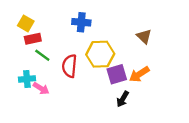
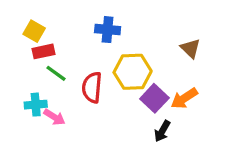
purple square: (117, 74) -> (154, 98), turned -30

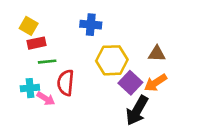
brown triangle: (190, 48) -> (157, 54), moved, turned -42
green line: (56, 73) -> (47, 62), turned -42
red semicircle: (92, 87) -> (66, 83), moved
black arrow: (162, 131) -> (137, 110), size x1.6

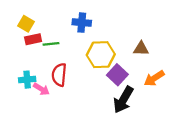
green line: (47, 62) -> (51, 44), moved
orange arrow: (156, 83) -> (154, 78), moved

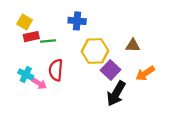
cyan cross: (27, 80) -> (26, 74), turned 32

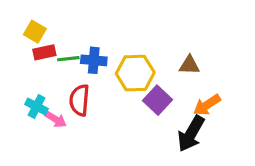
blue cross: (77, 21) -> (94, 60), moved
black arrow: (116, 93) -> (191, 134), moved

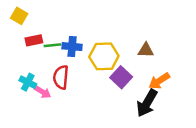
yellow square: (35, 32) -> (19, 16), moved

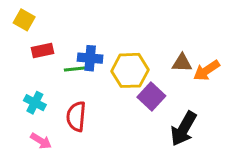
green line: (52, 45) -> (75, 69), moved
red semicircle: (61, 77) -> (76, 116), moved
orange arrow: (159, 81) -> (207, 70), moved
pink arrow: (43, 92) -> (41, 141), moved

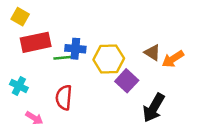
red rectangle: (43, 51) -> (36, 42), size x1.6
brown triangle: (182, 63) -> (152, 53), turned 30
cyan cross: (35, 103) -> (19, 86), moved

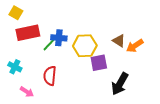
green line: (63, 58) -> (49, 45), turned -40
purple square: (127, 81) -> (99, 63), turned 36

